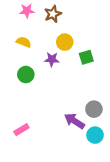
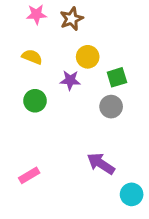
gray circle: (94, 109) -> (111, 107), moved
cyan circle: (95, 135) -> (132, 194), moved

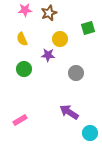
yellow semicircle: (32, 57) -> (22, 39), turned -136
green square: (117, 77) -> (88, 28), moved

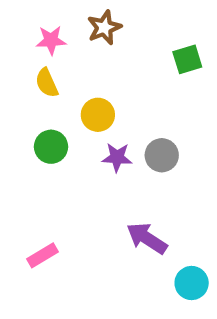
pink star: (25, 10) -> (51, 40), moved
yellow circle: (60, 39) -> (98, 115), moved
purple star: (48, 55) -> (117, 157), moved

